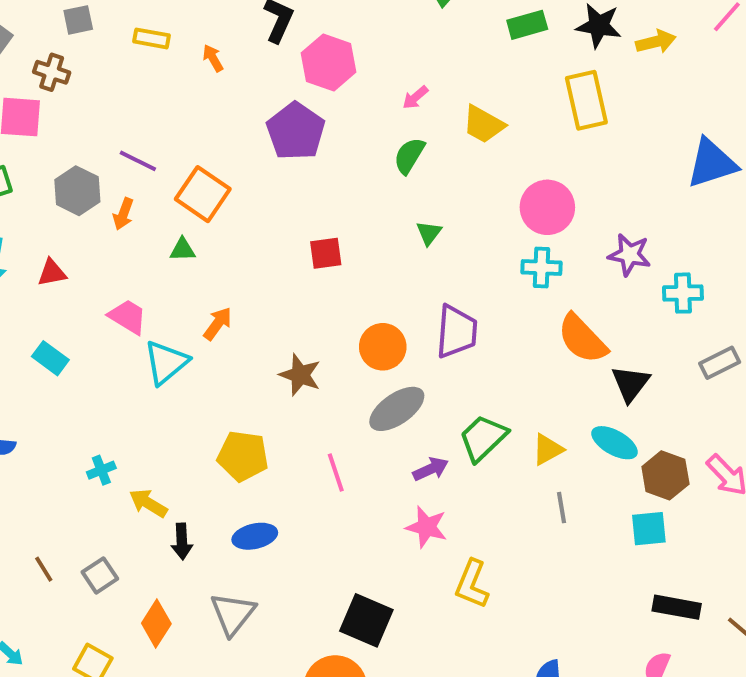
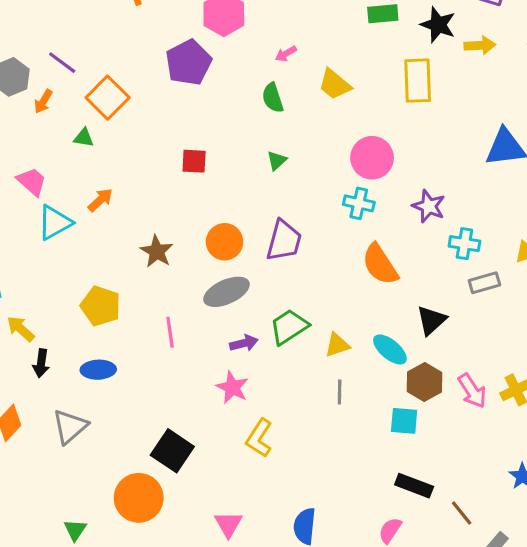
green semicircle: (409, 156) -> (273, 98), turned -60
gray rectangle: (720, 363) -> (484, 283), moved
black triangle: (630, 384) -> (431, 320), moved

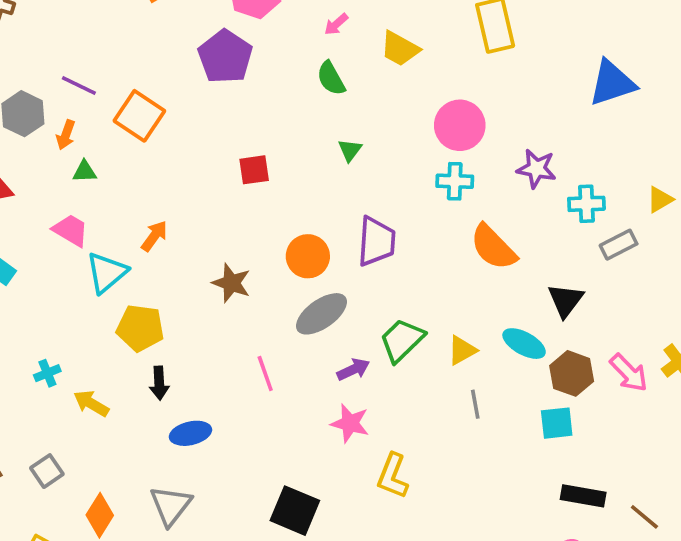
green triangle: (84, 138) -> (85, 172), moved
yellow pentagon: (101, 306) -> (140, 328), moved
black arrow: (41, 363) -> (159, 383), moved

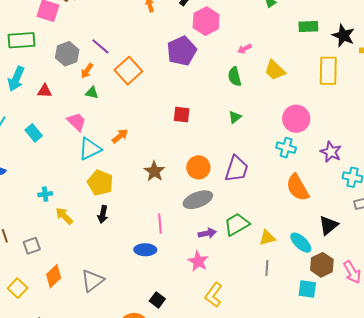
blue ellipse: (190, 433) -> (145, 250), moved
black square: (295, 511) -> (157, 300), size x0.6

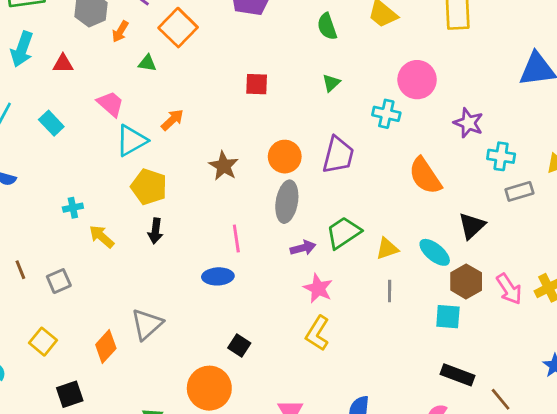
green triangle: (92, 93) -> (147, 63), moved
cyan cross: (286, 148) -> (386, 114), moved
gray ellipse: (198, 200) -> (287, 202), turned -56
pink star: (198, 261) -> (318, 288), moved
orange diamond: (54, 276) -> (106, 346), moved

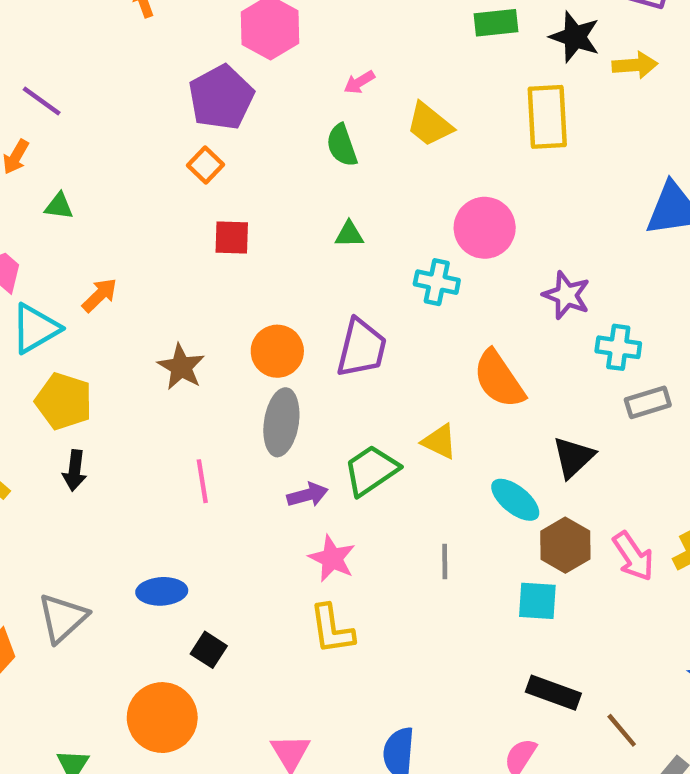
orange square: (178, 28) -> (206, 165), moved, size x0.6
green triangle: (331, 83) -> (349, 234), turned 42
yellow triangle: (387, 249) -> (439, 442), moved, turned 45
blue ellipse: (218, 276) -> (162, 591), moved
yellow L-shape: (317, 333) -> (332, 629), turned -40

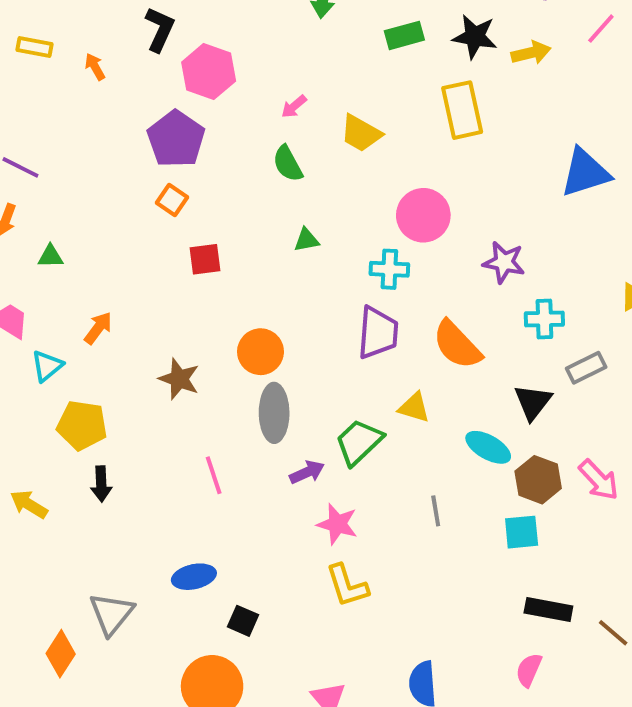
cyan triangle: (35, 328) -> (47, 366), size x0.7
cyan cross: (618, 347) -> (544, 319), moved
purple trapezoid: (362, 348) -> (378, 333), moved
gray rectangle: (648, 402) -> (586, 368), moved

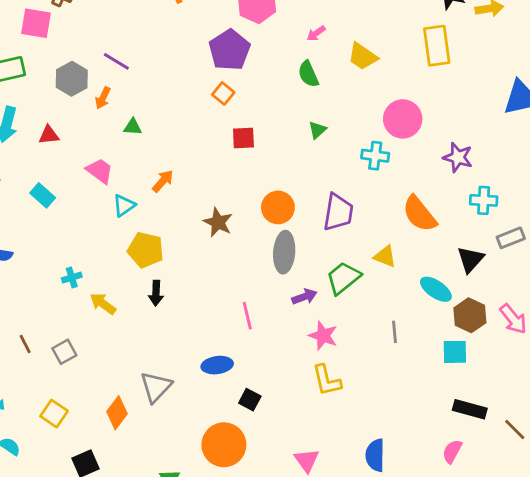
green triangle: (307, 240) -> (317, 130), turned -36
purple trapezoid: (378, 333) -> (338, 212), moved
pink line: (214, 475) -> (247, 316), moved

